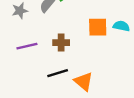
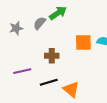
purple line: (27, 46) -> (22, 71), moved

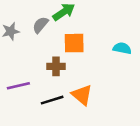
orange square: (83, 43) -> (74, 43), moved
orange triangle: (71, 89) -> (82, 95), moved

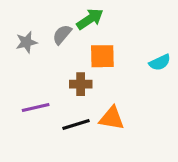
cyan semicircle: (122, 48) -> (160, 62), turned 144
orange triangle: (82, 95) -> (112, 118), turned -30

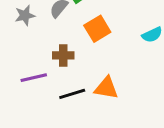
orange square: (102, 56) -> (97, 29), turned -30
brown cross: (81, 84) -> (63, 55), moved

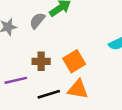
orange square: (97, 29) -> (74, 61), moved

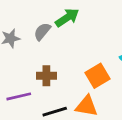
orange square: (74, 61) -> (98, 76), moved

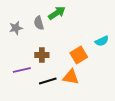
gray semicircle: (42, 31) -> (39, 23), turned -56

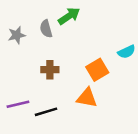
purple line: (22, 70) -> (18, 104), moved
black line: (48, 81) -> (46, 112), moved

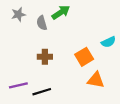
gray star: (17, 35) -> (18, 14), moved
orange triangle: (87, 98) -> (96, 80), moved

